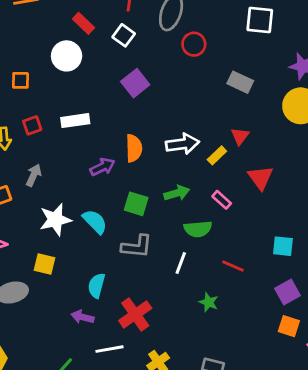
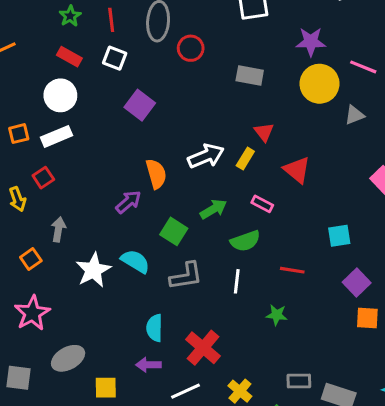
white rectangle: (75, 121) -> (57, 136), moved
green square: (136, 204) -> (174, 231), turned 30
yellow square: (44, 264) -> (106, 388), moved

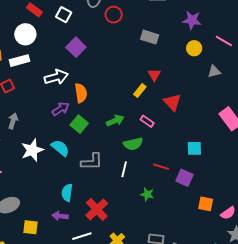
yellow circle: (320, 84) -> (194, 48), size x0.6
white arrow: (206, 156) -> (56, 77), moved
green square: (174, 231) -> (79, 124), moved
purple square: (357, 283) -> (185, 178), moved, turned -30

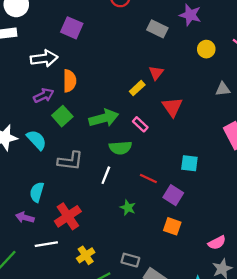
purple star: (192, 20) -> (190, 15), moved
purple square: (76, 47) -> (72, 28), turned -30
gray triangle: (214, 71) -> (223, 89), moved
green arrow: (115, 121) -> (104, 118), size x1.4
orange square: (206, 204) -> (172, 226), moved

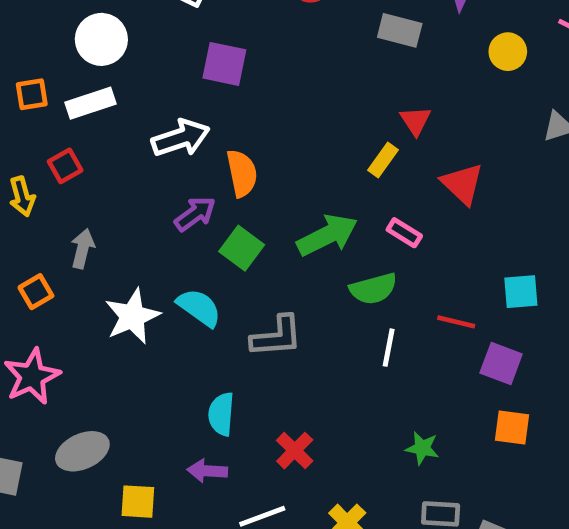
white line: (106, 175) -> (389, 348), moved
red line: (148, 179) -> (456, 322), moved
green star: (128, 208) -> (422, 448), moved
red cross: (68, 216) -> (295, 451), size x0.7

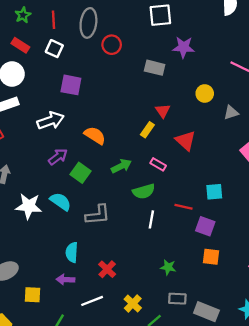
yellow circle: (508, 52) -> (205, 93), moved
orange semicircle: (242, 173) -> (95, 135), moved, turned -45
green arrow: (327, 235) -> (121, 166), size x0.7
white star: (132, 316) -> (29, 206), turned 30

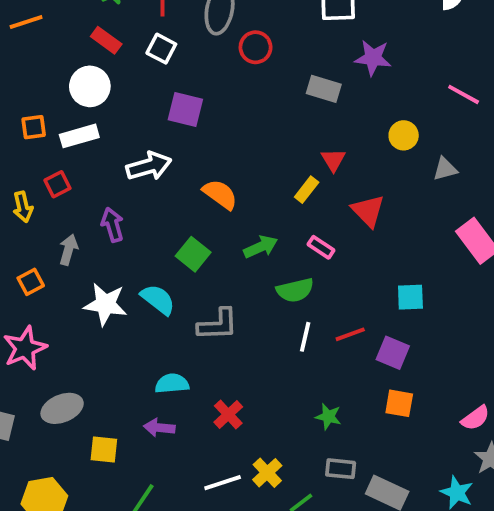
purple arrow: (58, 157) -> (112, 225), moved, turned -72
red line: (184, 207) -> (350, 334), moved, turned -36
cyan semicircle: (72, 252) -> (172, 384), turned 78
white line: (92, 301) -> (223, 483), moved

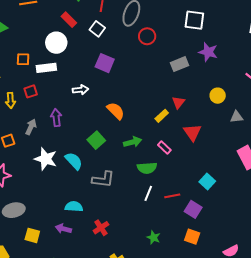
gray rectangle: (324, 89) -> (179, 64), turned -48
white arrow: (149, 166) -> (80, 90), size x0.7
cyan square: (410, 297) -> (207, 182), turned 35

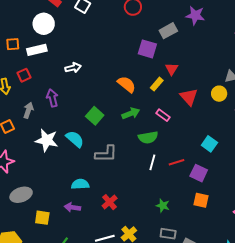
purple square: (105, 63) -> (147, 49), moved
yellow circle: (218, 96) -> (219, 94), moved
orange semicircle: (116, 111) -> (127, 84), moved

